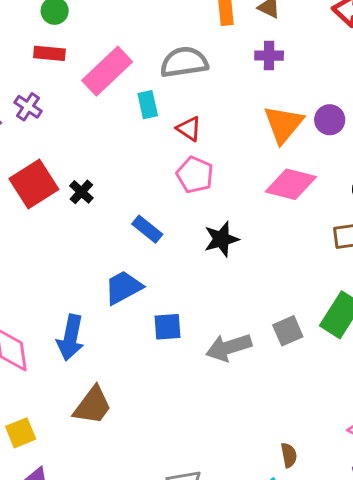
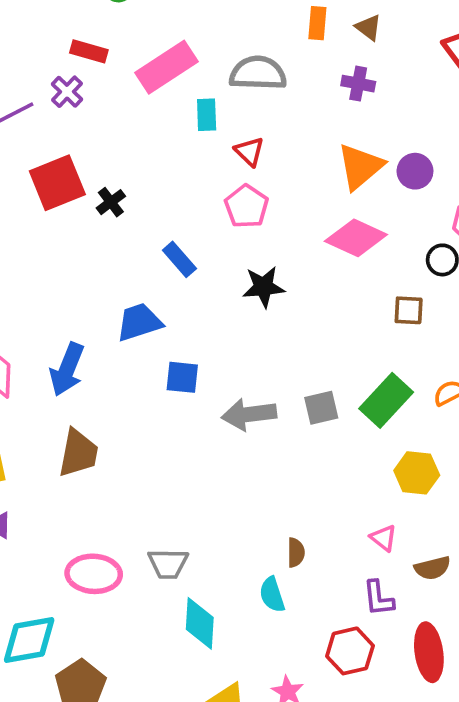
red rectangle: (49, 53) -> (89, 51), moved
brown trapezoid: (93, 406) -> (78, 453), turned -36

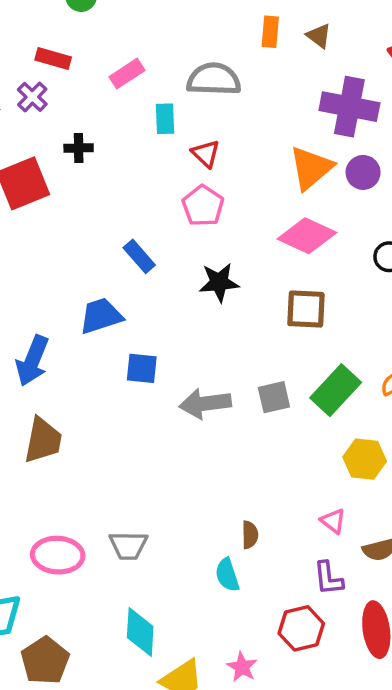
pink rectangle: (167, 67) -> (127, 74), size x0.6
purple cross: (358, 84) -> (349, 107), moved, size x1.8
black cross: (111, 202) -> (79, 148), moved, turned 36
brown square: (409, 310) -> (306, 309), moved, size x1.4
cyan diamond: (200, 623) -> (140, 632), moved

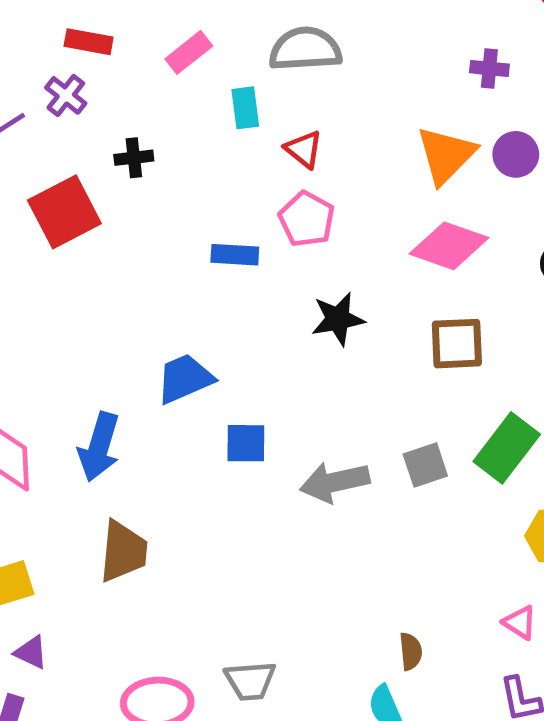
purple cross: (349, 107) -> (489, 68), size x0.5
blue rectangle: (139, 256) -> (235, 255), moved, turned -40

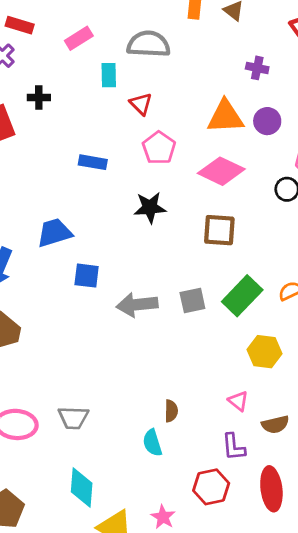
orange triangle: (446, 155) -> (225, 117), turned 36
pink pentagon: (307, 219) -> (159, 148), moved

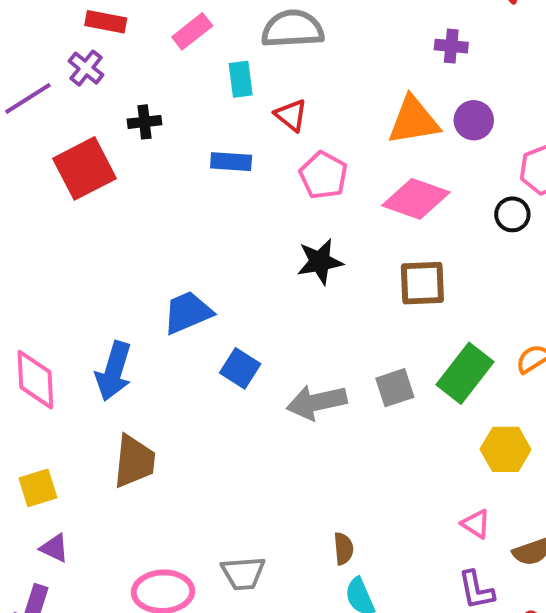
blue rectangle: (93, 162) -> (231, 162), moved
blue square: (87, 276) -> (240, 368), turned 32
brown semicircle: (171, 411) -> (343, 549), moved

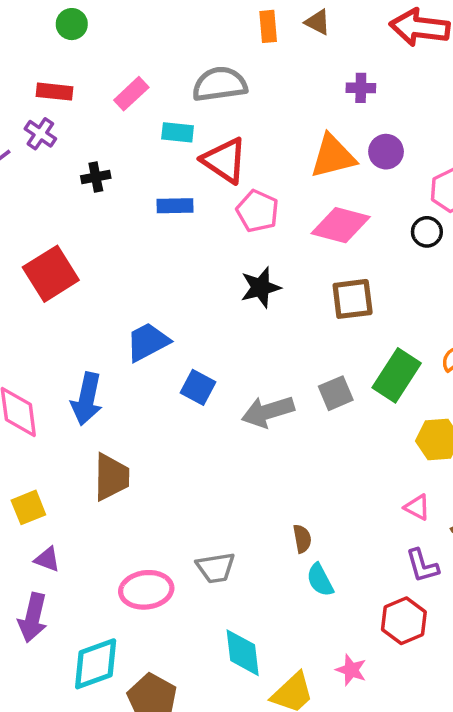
cyan rectangle: (241, 79) -> (178, 132), turned -72
red triangle: (291, 115) -> (225, 160), size x1.6
red square: (84, 168) -> (51, 274), moved

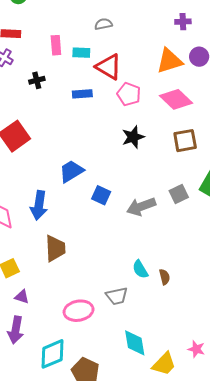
gray semicircle: (220, 84) -> (103, 24), size x0.6
pink rectangle: (131, 94) -> (56, 45), moved, turned -48
pink diamond: (341, 225) -> (176, 99), turned 32
cyan semicircle: (320, 580) -> (140, 269), moved

